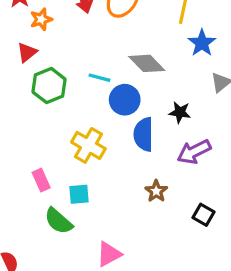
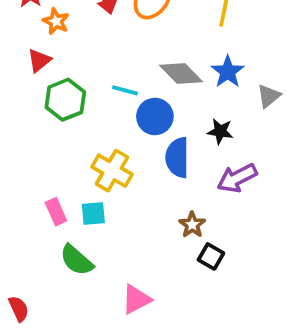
orange star: (41, 19) -> (56, 21), turned -30
blue star: (202, 43) -> (228, 72), moved
cyan square: (79, 194) -> (93, 214), moved
black square: (203, 215) -> (211, 256), moved

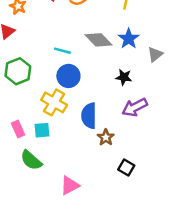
green hexagon: (65, 100) -> (18, 71), moved
blue circle: (155, 116) -> (68, 76), moved
blue semicircle: (177, 158) -> (89, 116), moved
black square: (211, 256) -> (126, 167), moved

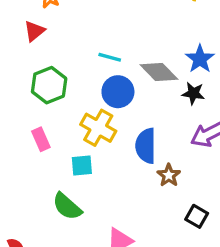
blue star: (129, 39) -> (200, 59), moved
gray diamond: (99, 40) -> (159, 72), moved
pink rectangle: (18, 129) -> (41, 139), moved

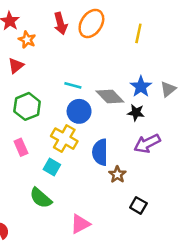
cyan square: (82, 165) -> (52, 167), turned 35

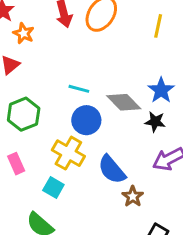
blue semicircle: (100, 152) -> (112, 170), turned -40

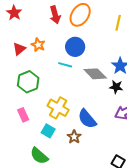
orange star: (24, 33) -> (38, 45), moved
blue circle: (86, 120) -> (75, 47), moved
brown star: (133, 196) -> (74, 137), moved

